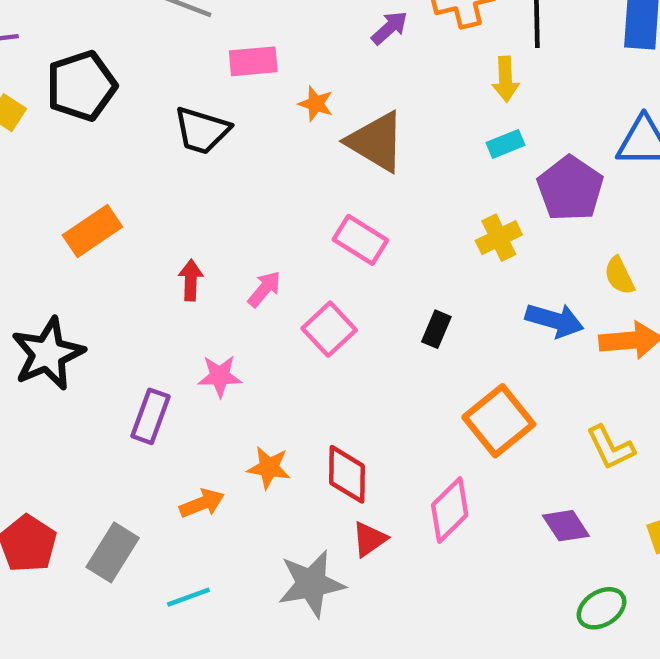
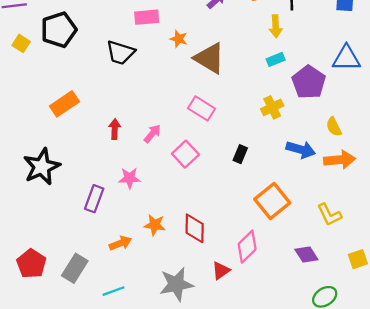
red triangle: (369, 539) -> (221, 271), moved

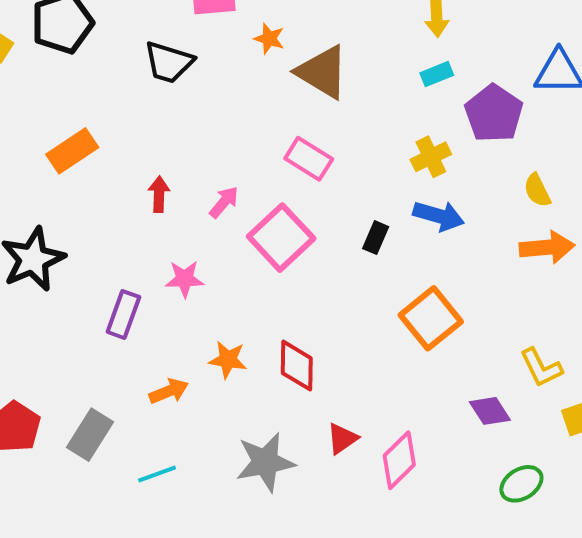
blue arrow: (301, 150) -> (439, 216), moved
pink square: (185, 154) -> (281, 238), size x1.4
yellow L-shape: (329, 215) -> (541, 368), moved
pink diamond: (247, 247) -> (399, 460), moved

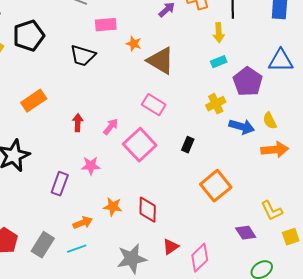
blue arrow: (439, 216) -> (242, 127), moved
cyan line: (157, 474) -> (77, 249), moved

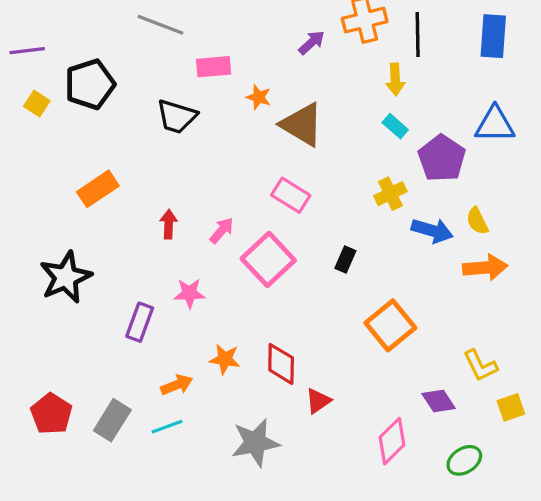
cyan rectangle: (219, 62) -> (395, 126), turned 63
red triangle: (171, 247) -> (318, 401), moved
pink diamond: (200, 258) -> (392, 441), moved

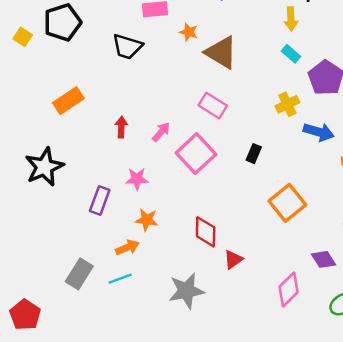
orange star: (225, 359) -> (147, 220), moved
red pentagon: (51, 414) -> (25, 315), moved

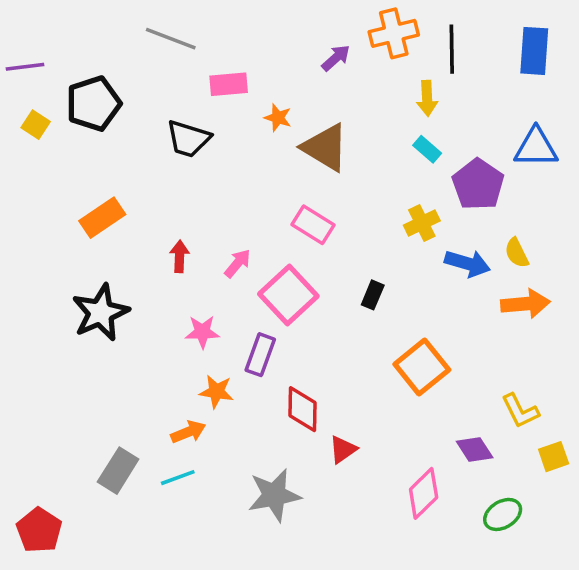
black star: (44, 167) -> (101, 313), moved
purple rectangle: (100, 201) -> (260, 355), moved

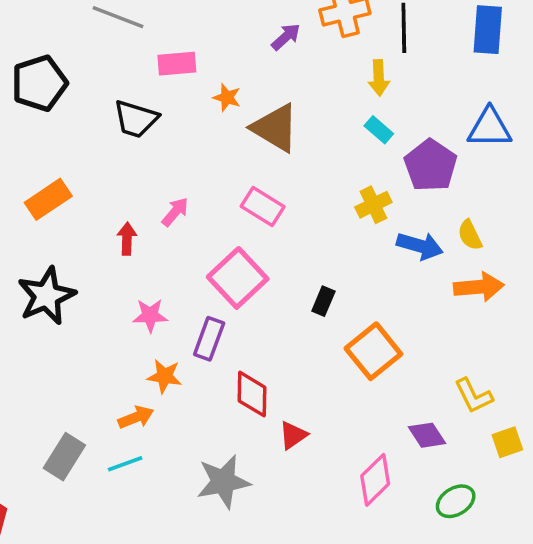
pink arrow: (237, 263) -> (175, 212), moved
black rectangle: (373, 295) -> (323, 301), moved

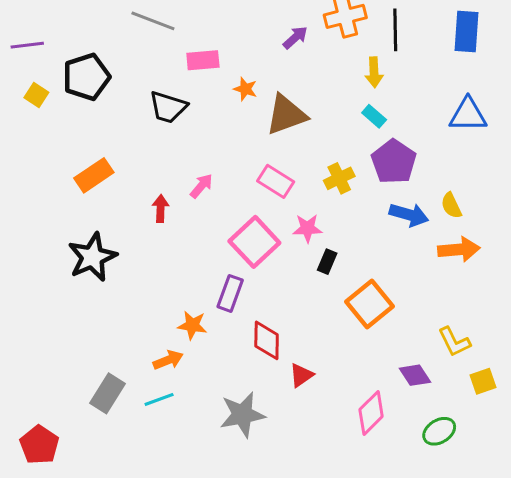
brown triangle: (275, 128) -> (286, 115), turned -51
purple pentagon: (431, 165) -> (394, 162), moved
yellow cross: (373, 205) -> (339, 178), moved
pink star: (150, 315) -> (307, 228), moved

